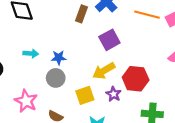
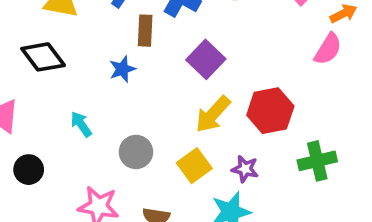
cyan arrow: (31, 54) -> (81, 124), turned -112
blue star: (59, 58) -> (122, 69), moved
purple star: (114, 94) -> (245, 169), moved

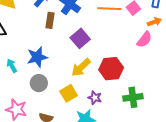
blue star: (122, 69) -> (37, 57), moved, size x1.5

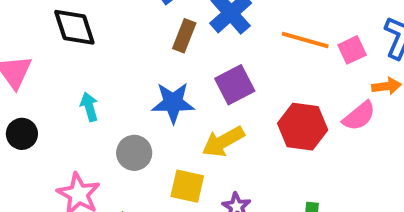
blue star: (37, 57) -> (173, 103), moved
red hexagon: (111, 69) -> (303, 127), moved
yellow square: (69, 93) -> (187, 186), turned 30

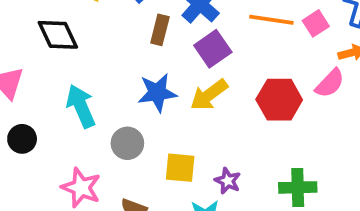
purple square: (235, 85) -> (213, 49), moved
cyan arrow: (89, 107) -> (81, 106), size x1.6
yellow arrow: (223, 142) -> (209, 95), moved

